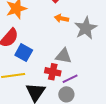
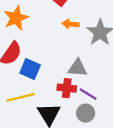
purple line: (70, 79) -> (88, 94), turned 63

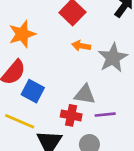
purple line: (88, 94) -> (105, 115), moved, turned -42
yellow line: (20, 97) -> (20, 121), turned 32

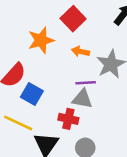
orange star: (22, 34) -> (41, 40), moved
purple line: (105, 115) -> (86, 83), moved

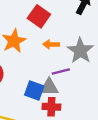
blue square: (32, 94) -> (34, 90), moved
gray triangle: (82, 99) -> (49, 87), moved

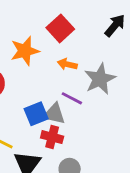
purple line: (61, 72) -> (72, 98), turned 30
blue square: (34, 90) -> (36, 114), turned 36

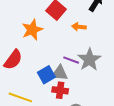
orange arrow: (67, 64) -> (79, 27), moved
gray star: (100, 79) -> (89, 60), moved

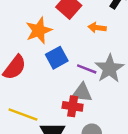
gray triangle: (60, 73) -> (82, 93), moved
blue square: (46, 75) -> (57, 58), moved

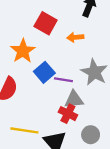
purple line: (87, 69) -> (63, 80), moved
red cross: (73, 106) -> (68, 114), turned 30

